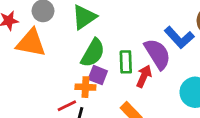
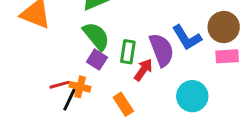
green semicircle: (93, 53) -> (96, 36), turned -80
orange cross: (85, 87) -> (80, 87), moved

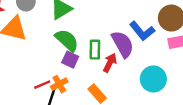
orange cross: (80, 87) -> (59, 84), turned -35

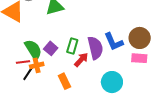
green semicircle: (67, 40) -> (33, 50), moved

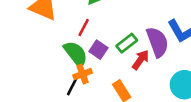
green rectangle: (72, 46) -> (127, 43), turned 42
red line: (23, 62) -> (84, 28), moved, turned -48

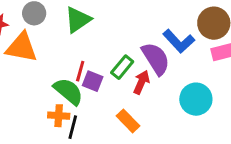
red line: (84, 28) -> (80, 71), moved
orange cross: (83, 74) -> (59, 116), moved, turned 36

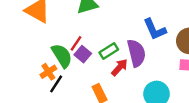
blue L-shape: (179, 41) -> (155, 29), moved
orange cross: (59, 116) -> (48, 72), turned 35

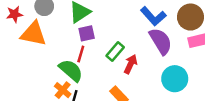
purple semicircle: (136, 53) -> (161, 41), moved
purple square: (83, 54) -> (87, 33), moved, turned -35

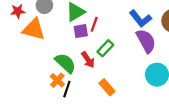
red line: (81, 54) -> (94, 24), moved
red arrow: (131, 64) -> (88, 60), moved, turned 119

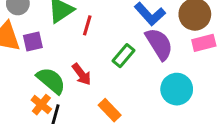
purple square: (81, 31) -> (33, 41), moved
green rectangle: (105, 48) -> (123, 56), moved

